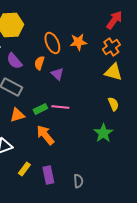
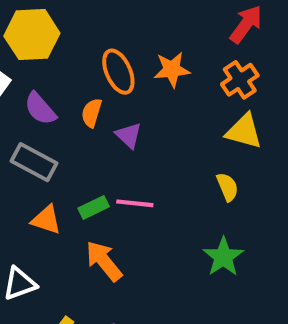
yellow semicircle: (113, 104) -> (227, 187), moved
orange triangle: (17, 115) -> (46, 220), turned 35

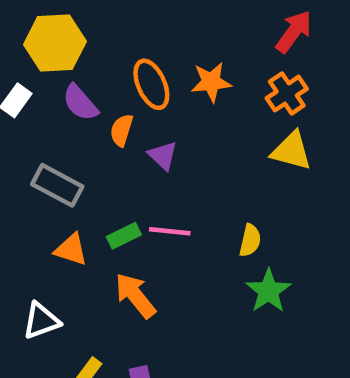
purple semicircle: (40, 109) -> (80, 103), moved
yellow semicircle: (227, 187) -> (250, 240), moved, turned 36

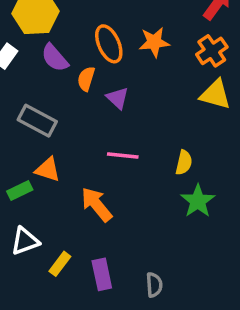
green rectangle: (124, 236) -> (20, 191), moved
white triangle: (41, 321) -> (25, 241), moved

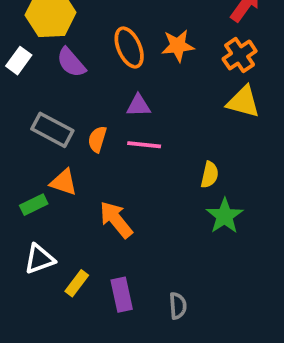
orange semicircle: (86, 79) -> (97, 139), moved
purple triangle: (118, 98) -> (138, 106), turned -45
pink line: (123, 156) -> (144, 145), moved

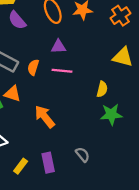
yellow triangle: (243, 102) -> (123, 57), moved
green star: (225, 216) -> (111, 114), turned 30
yellow rectangle: (77, 283) -> (21, 166), moved
gray semicircle: (178, 306) -> (83, 155), moved, turned -35

